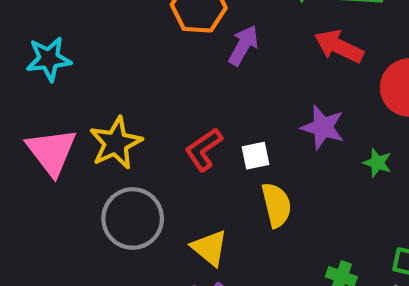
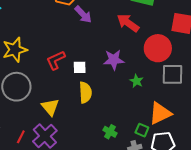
purple arrow: (243, 45) -> (83, 14), turned 96
purple star: (323, 127) -> (114, 60), turned -30

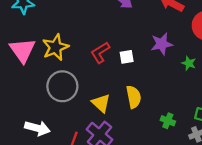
yellow semicircle: (85, 92) -> (134, 97), moved

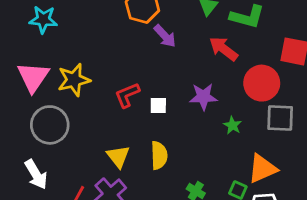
gray circle: (62, 86) -> (50, 125), moved
white arrow: (37, 128) -> (36, 174), turned 35

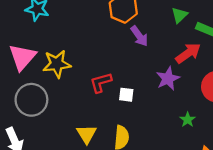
red arrow: (224, 49) -> (188, 53), turned 100
purple star: (203, 97) -> (168, 79), moved, turned -30

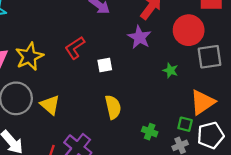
red L-shape: (101, 82) -> (75, 48), moved
yellow triangle: (87, 134) -> (50, 105), moved

